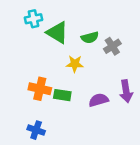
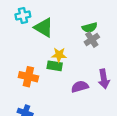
green semicircle: (90, 38) -> (90, 28), moved
green rectangle: (62, 95) -> (55, 66), moved

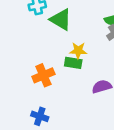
orange cross: (28, 77) -> (43, 75), turned -36

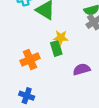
green rectangle: (73, 63) -> (56, 48), turned 64

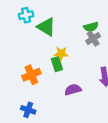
purple semicircle: (82, 69) -> (73, 90), moved

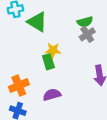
orange cross: (31, 75) -> (19, 86), moved
purple semicircle: (73, 90) -> (52, 95), moved

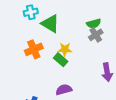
green rectangle: (48, 62) -> (61, 60), turned -32
orange cross: (19, 86) -> (34, 49), moved

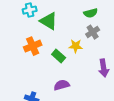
green semicircle: (94, 24) -> (91, 13), moved
yellow star: (65, 49) -> (76, 46), moved

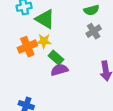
yellow star: (76, 46) -> (44, 41), moved
purple semicircle: (62, 85) -> (59, 70), moved

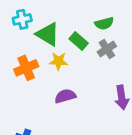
yellow star: (44, 41) -> (59, 61), moved
green rectangle: (56, 58) -> (79, 41), moved

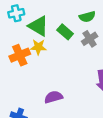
yellow star: (59, 61) -> (38, 47), moved
purple semicircle: (65, 96) -> (53, 97), moved

